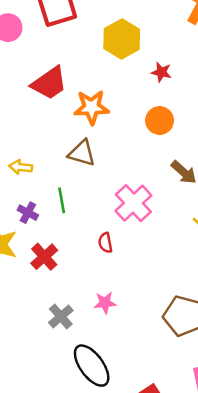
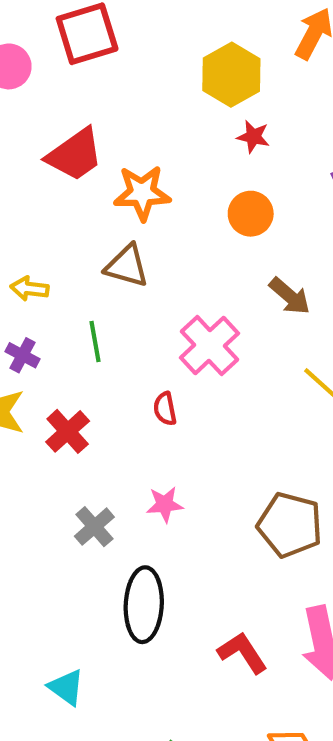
yellow hexagon: (122, 39) -> (231, 75), moved
purple cross: (28, 213) -> (22, 355), moved
black ellipse: (92, 366) -> (144, 605), turned 39

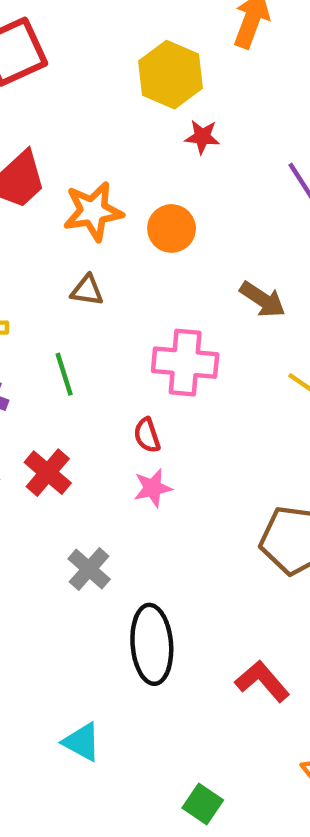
orange circle: (251, 214) -> (172, 228), moved
brown triangle: (127, 266) -> (87, 290), size x0.7
pink cross: (209, 345) -> (185, 363), turned -34
pink star: (165, 504) -> (153, 488), moved

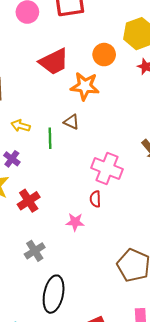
orange circle: (172, 228) -> (104, 55), moved
green line: (64, 374) -> (50, 138), moved
red semicircle: (147, 435) -> (95, 199), moved

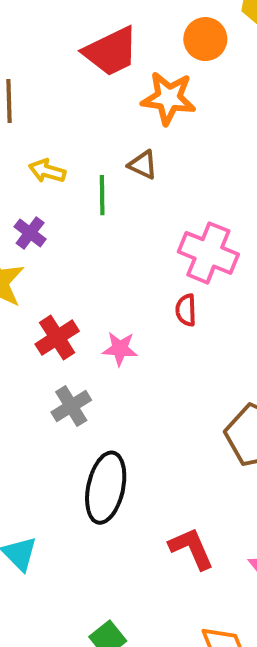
red cross: (29, 201) -> (57, 338), moved
pink star: (75, 222) -> (120, 349), moved

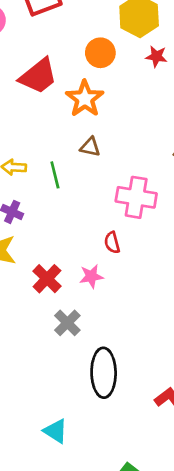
orange star: (169, 98) -> (85, 99), turned -30
brown triangle: (143, 165) -> (90, 147), moved
red semicircle: (186, 310) -> (112, 243), moved

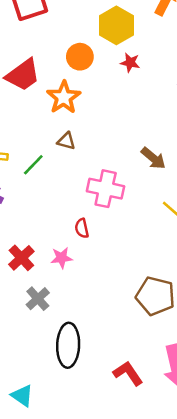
green line: (55, 175) -> (33, 165), turned 55

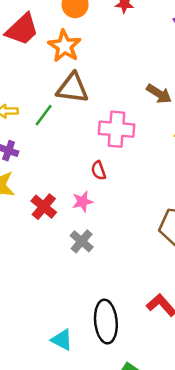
brown triangle: (66, 141) -> (73, 88), size x1.8
gray cross: (38, 299) -> (82, 241), moved
black ellipse: (68, 345) -> (106, 322), moved

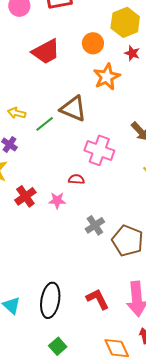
orange star: (64, 46) -> (107, 77), moved
red semicircle: (98, 170) -> (76, 179), turned 98
gray cross: (82, 241) -> (95, 225), moved

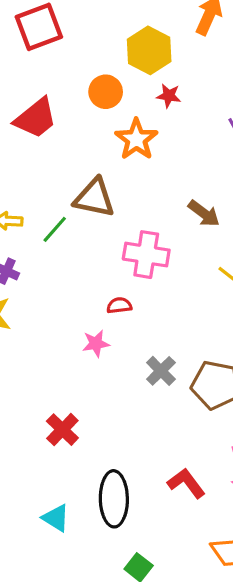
red cross: (25, 196) -> (62, 430), moved

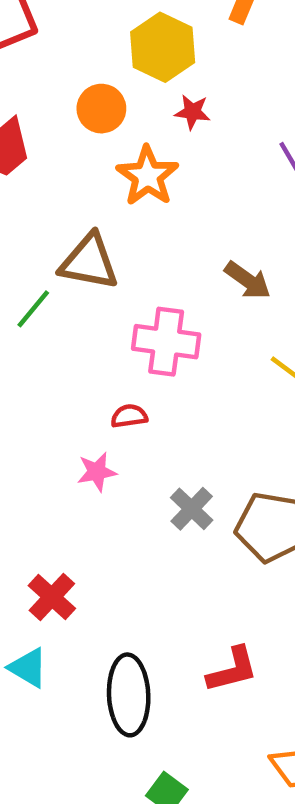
red L-shape: (186, 483) -> (232, 670), turned 114
cyan triangle: (56, 518) -> (28, 668), moved

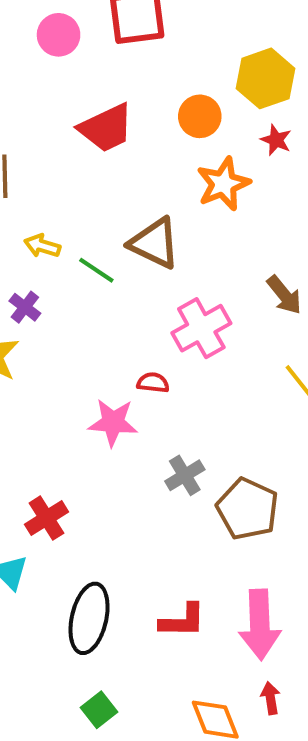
green line: (33, 309) -> (96, 270), turned 69
pink cross: (166, 342) -> (201, 328), turned 38
pink star: (97, 472) -> (113, 422), size x1.4

